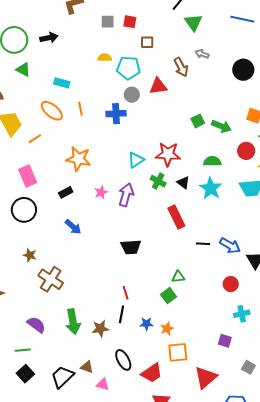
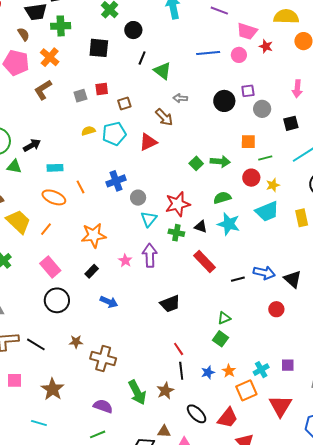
black arrow: (49, 38) -> (32, 145), moved
gray circle: (132, 95) -> (138, 198), moved
cyan cross: (242, 314) -> (261, 370), moved

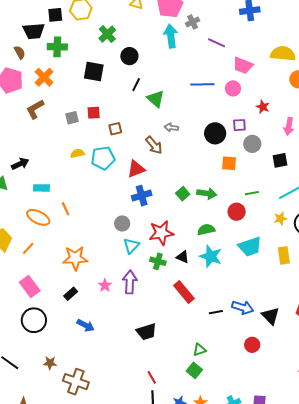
red star: (266, 46) -> (263, 107), moved
orange square: (248, 142) -> (229, 163), moved
blue cross: (116, 181) -> (142, 196), moved
yellow star: (273, 185) -> (280, 219), moved

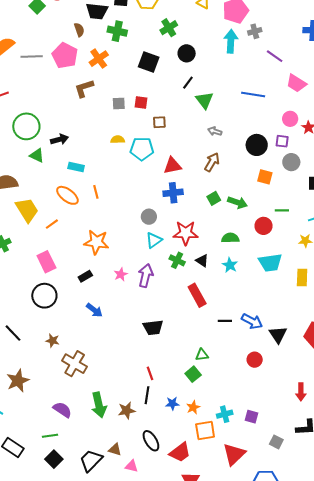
pink circle: (233, 88) -> (290, 119), moved
brown arrow: (154, 145) -> (212, 162), moved, turned -120
cyan star: (211, 256) -> (230, 265), size x0.7

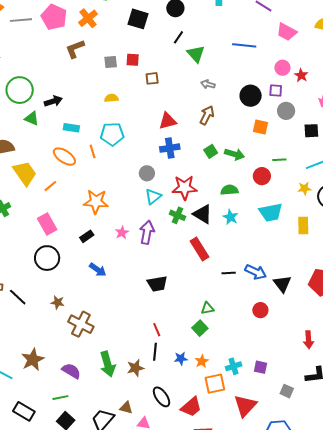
cyan pentagon: (142, 149) -> (112, 134), moved
black triangle: (202, 261) -> (203, 214), size x1.5
brown star: (18, 381) -> (33, 360), moved

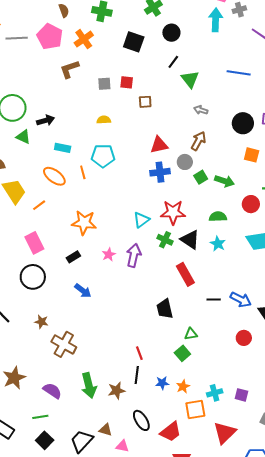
gray circle: (147, 173) -> (185, 162), moved
black trapezoid: (157, 284) -> (165, 309), moved, turned 85

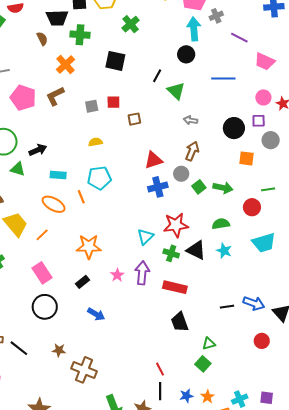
black circle: (171, 33) -> (186, 54), moved
pink pentagon: (50, 37) -> (23, 98), moved
red rectangle: (185, 274) -> (175, 287), moved, turned -40

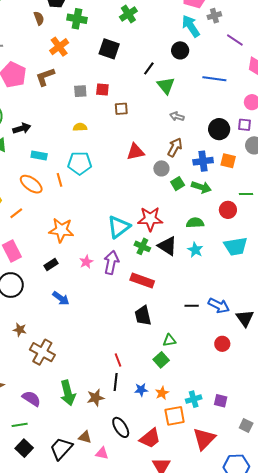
cyan arrow: (194, 29) -> (191, 26), turned -35
blue cross: (158, 187) -> (203, 161), moved
cyan triangle: (145, 237) -> (119, 227), size x1.4

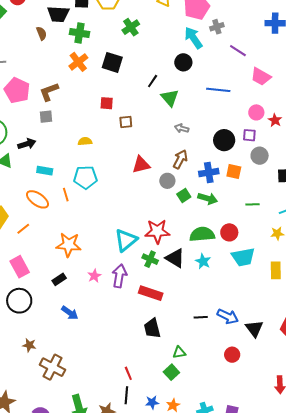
orange cross: (59, 47) -> (78, 62), moved
gray square: (80, 91) -> (46, 117), moved
red circle: (228, 210) -> (229, 232), moved
green semicircle: (195, 223) -> (202, 234), size x1.4

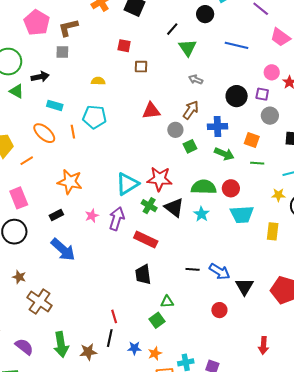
orange square: (234, 172) -> (252, 140), moved
green arrow: (208, 199) -> (224, 154), moved
blue arrow: (70, 313) -> (63, 250), size x1.5

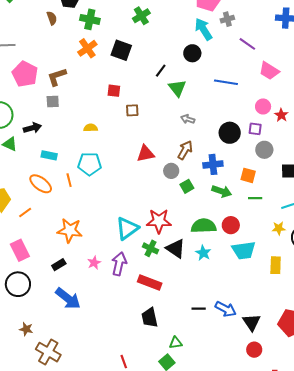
red circle: (219, 310) -> (254, 350), moved

